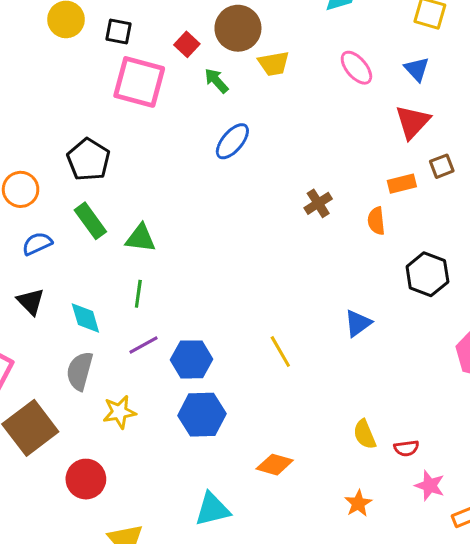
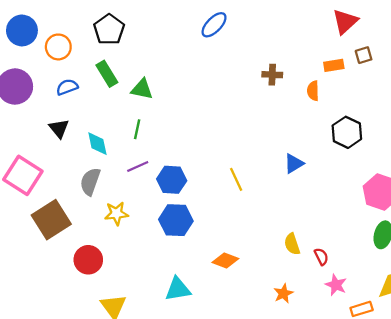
brown cross: (318, 203) -> (272, 75), turned 30
red semicircle: (406, 448) -> (321, 257), turned -114

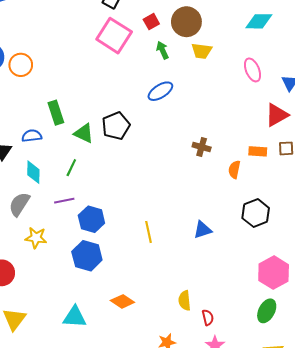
black pentagon: (109, 29) -> (116, 126), moved
orange circle: (58, 47) -> (21, 65), moved
blue semicircle: (67, 87) -> (32, 136), moved

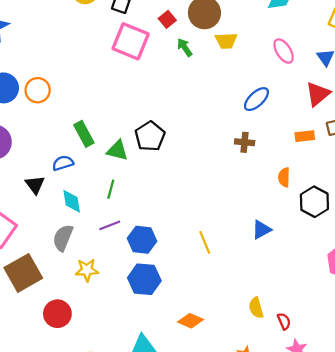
blue ellipse: (160, 91) -> (256, 99), moved
orange semicircle: (234, 170) -> (284, 177), moved

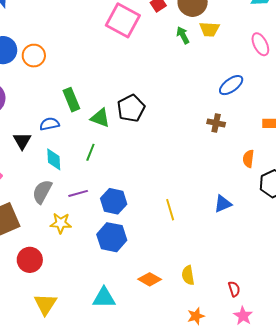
green arrow: (185, 47) -> (183, 35), moved
purple line: (110, 225) -> (78, 193), moved
yellow semicircle: (256, 308) -> (188, 275), moved

